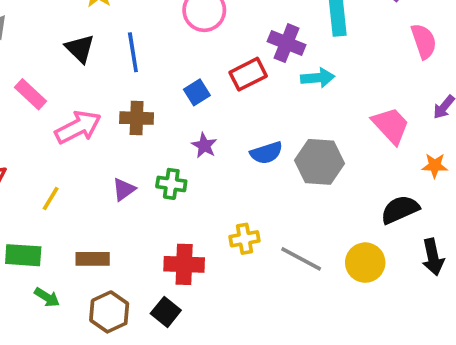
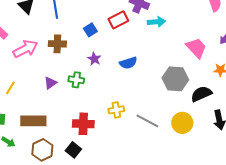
gray hexagon: (319, 162) -> (175, 79), moved
brown rectangle: (93, 259) -> (33, 121), size x1.4

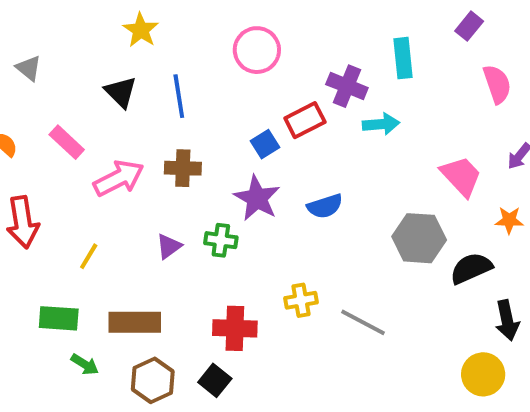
blue square: (90, 30) -> (265, 144), moved
purple star: (94, 59) -> (257, 198), size x1.6
yellow circle: (182, 123) -> (483, 374), moved

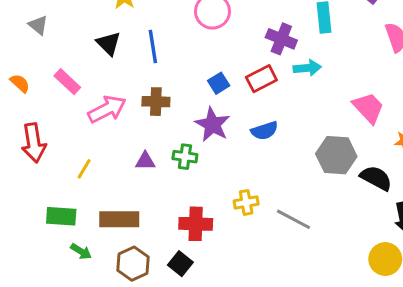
red rectangle: (305, 120) -> (261, 79), moved
purple triangle: (169, 246) -> (145, 161), turned 35
black semicircle: (471, 268) -> (376, 178), turned 52

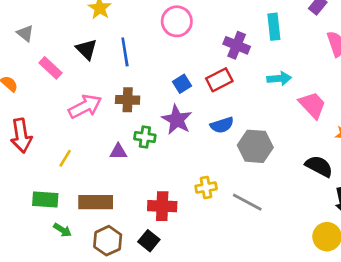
cyan arrow: (307, 68) -> (279, 79), moved
pink rectangle: (67, 82) -> (51, 68), moved
gray hexagon: (336, 155) -> (255, 146), moved
green cross: (185, 157) -> (145, 137), moved

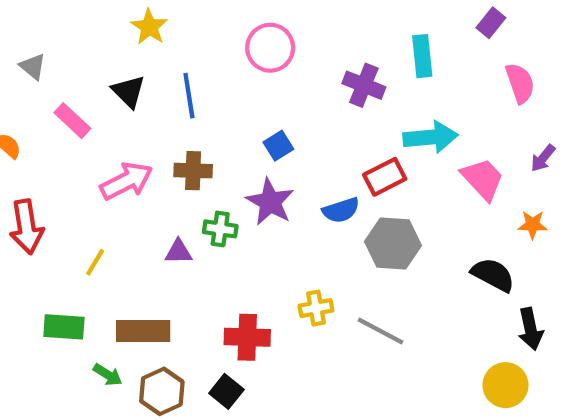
cyan arrow: (279, 79) -> (431, 137), size x1.4
red rectangle: (219, 80) -> (385, 177), moved
green arrow: (62, 230) -> (108, 375), moved

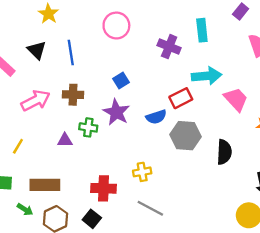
black semicircle: (493, 275) -> (224, 152), moved, turned 65
gray line: (381, 331) -> (150, 208), moved

